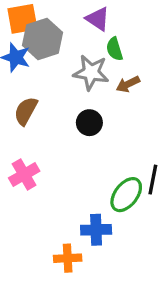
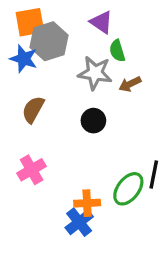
blue cross: (96, 230) -> (79, 222), moved, turned -36
orange cross: (68, 258) -> (87, 203), moved

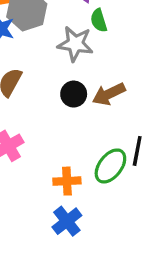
brown arrow: (130, 84) -> (109, 94), moved, size x1.4
blue cross: (79, 222) -> (67, 221), moved

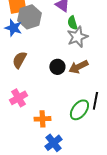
gray star: (75, 44) -> (77, 37), moved, turned -30
orange cross: (67, 181) -> (42, 119), moved

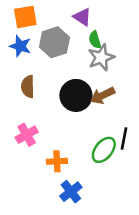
gray hexagon: (29, 17) -> (54, 42), moved
brown semicircle: (19, 60) -> (28, 87), turned -30
black circle: (57, 67) -> (76, 95), size x1.6

